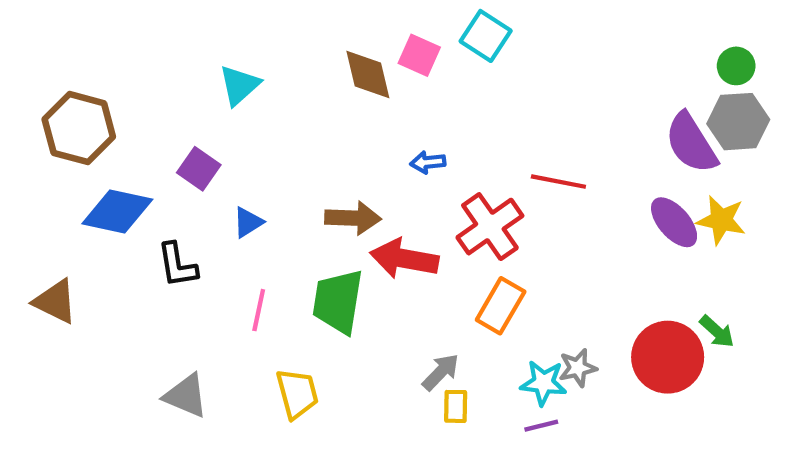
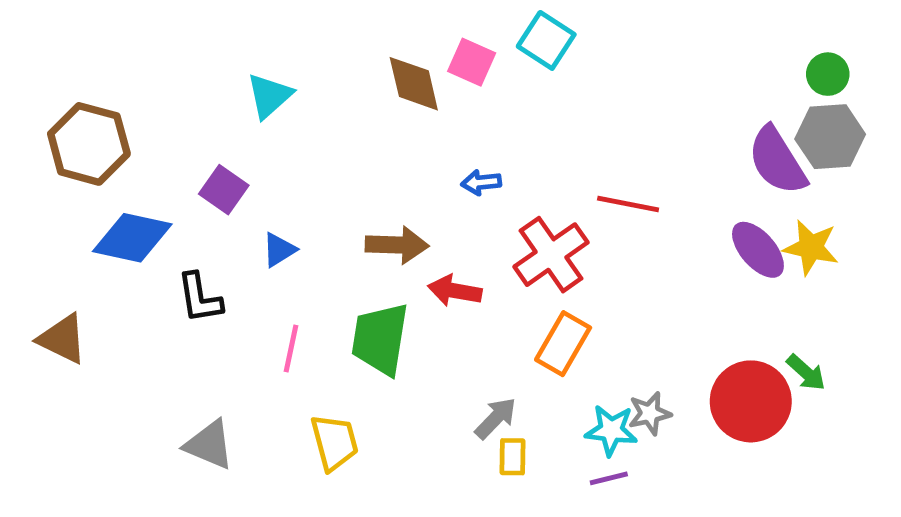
red arrow: (404, 259) -> (455, 291), size x0.7

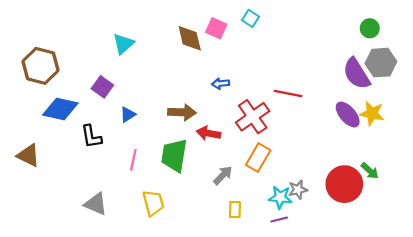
cyan square: (546, 40) -> (250, 18), size x0.7
green circle: (828, 74) -> (370, 28), moved
gray arrow: (496, 418) -> (223, 175), moved

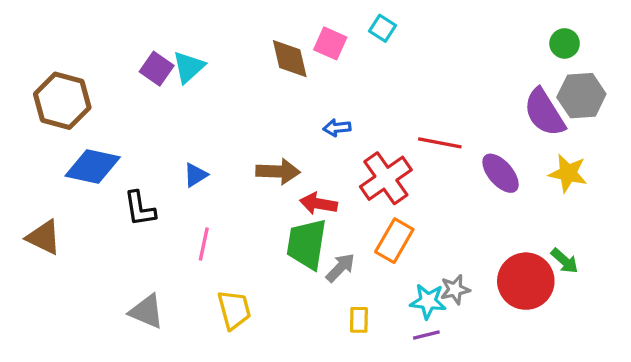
purple square: (102, 87) -> (157, 69), moved
purple ellipse: (348, 115) -> (501, 173), moved
green trapezoid: (174, 155) -> (307, 244), moved

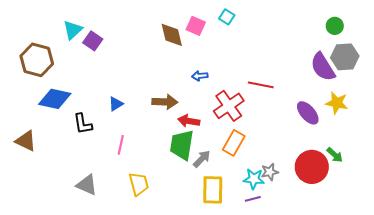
cyan triangle: (189, 67) -> (73, 30), moved
purple ellipse: (501, 173) -> (308, 113), moved
yellow rectangle: (359, 320) -> (213, 190), size x1.8

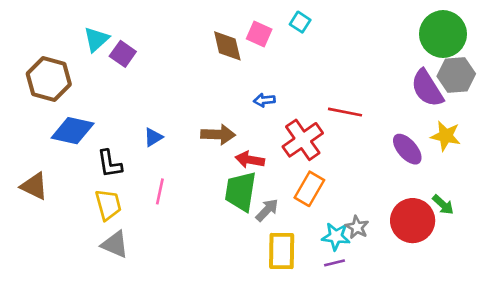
green circle: (335, 26) -> (443, 34), size x2.0
gray star: (270, 172) -> (357, 227), turned -30
yellow trapezoid: (139, 184) -> (108, 205), moved

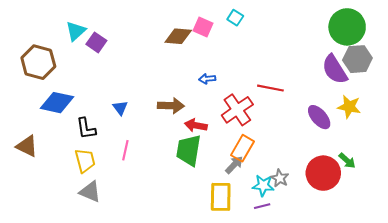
brown diamond: (227, 46) -> (178, 36), turned -72
blue triangle: (153, 137) -> (120, 108), turned -35
gray arrow: (267, 210) -> (234, 165), moved

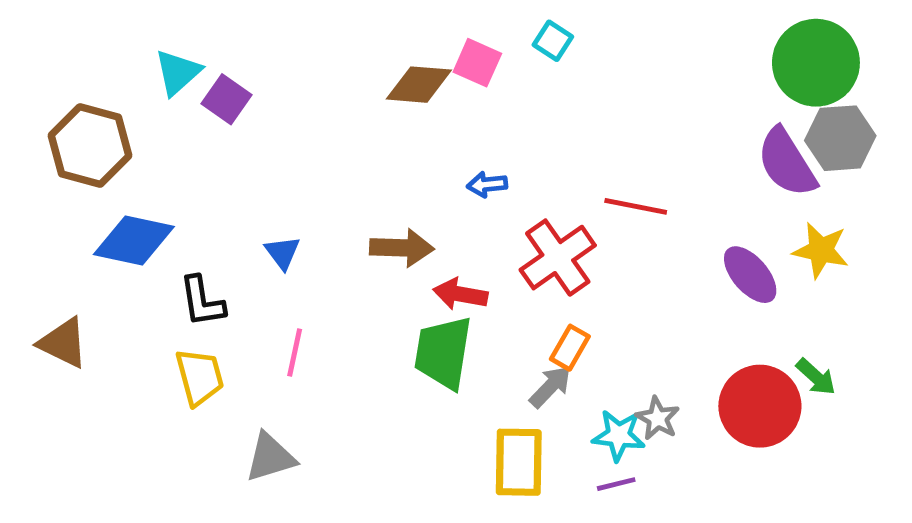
orange rectangle: (242, 148) -> (570, 348), size x0.7
gray triangle: (90, 192) -> (270, 457), moved, turned -40

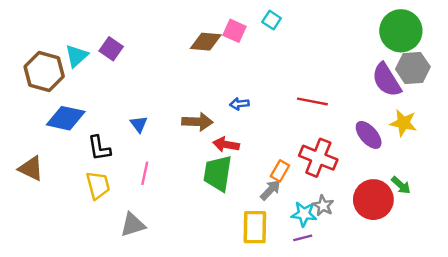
cyan triangle: (178, 72) -> (76, 56), moved
blue arrow: (487, 184) -> (239, 104), moved
red cross: (558, 258) -> (318, 158), moved, turned -33

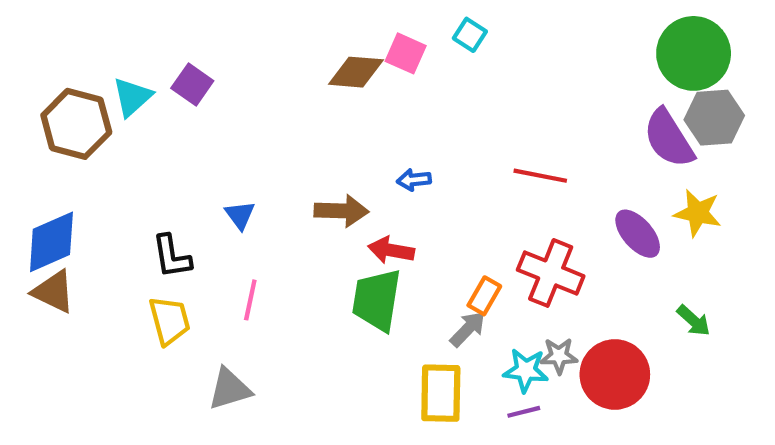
blue diamond: (66, 118) -> (51, 242), moved, turned -36
red circle: (373, 200) -> (615, 374), moved
gray star: (323, 206) -> (559, 356), turned -30

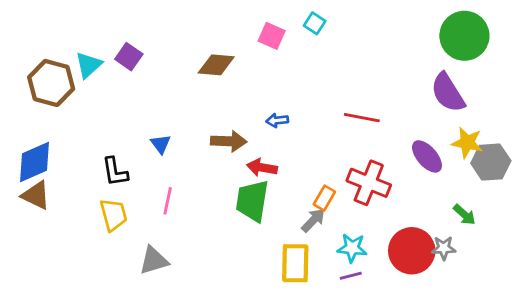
brown diamond: (356, 72) -> (216, 65), moved
gray hexagon: (714, 118) -> (491, 162), moved
gray star: (559, 356) -> (444, 248), moved

